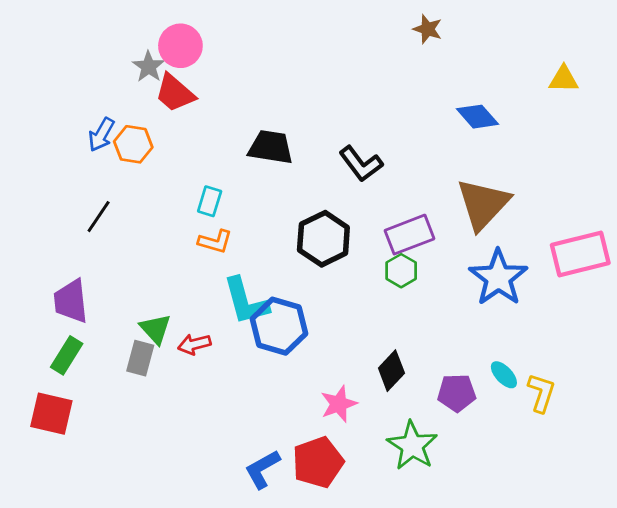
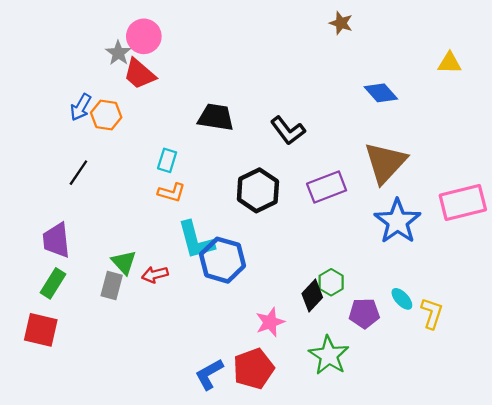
green hexagon: (401, 271) -> (331, 282), moved

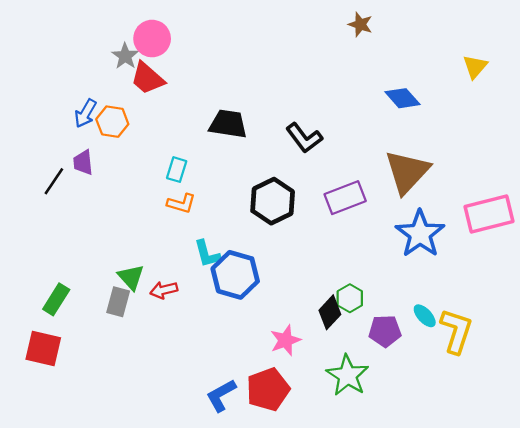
yellow triangle: (450, 63) -> (475, 67), turned -50
black line: (78, 173) -> (54, 181), moved
purple trapezoid: (56, 240) -> (83, 163), moved, size x0.7
cyan L-shape: (196, 240) -> (207, 254), size x0.7
yellow L-shape: (432, 313) -> (456, 331), size x1.4

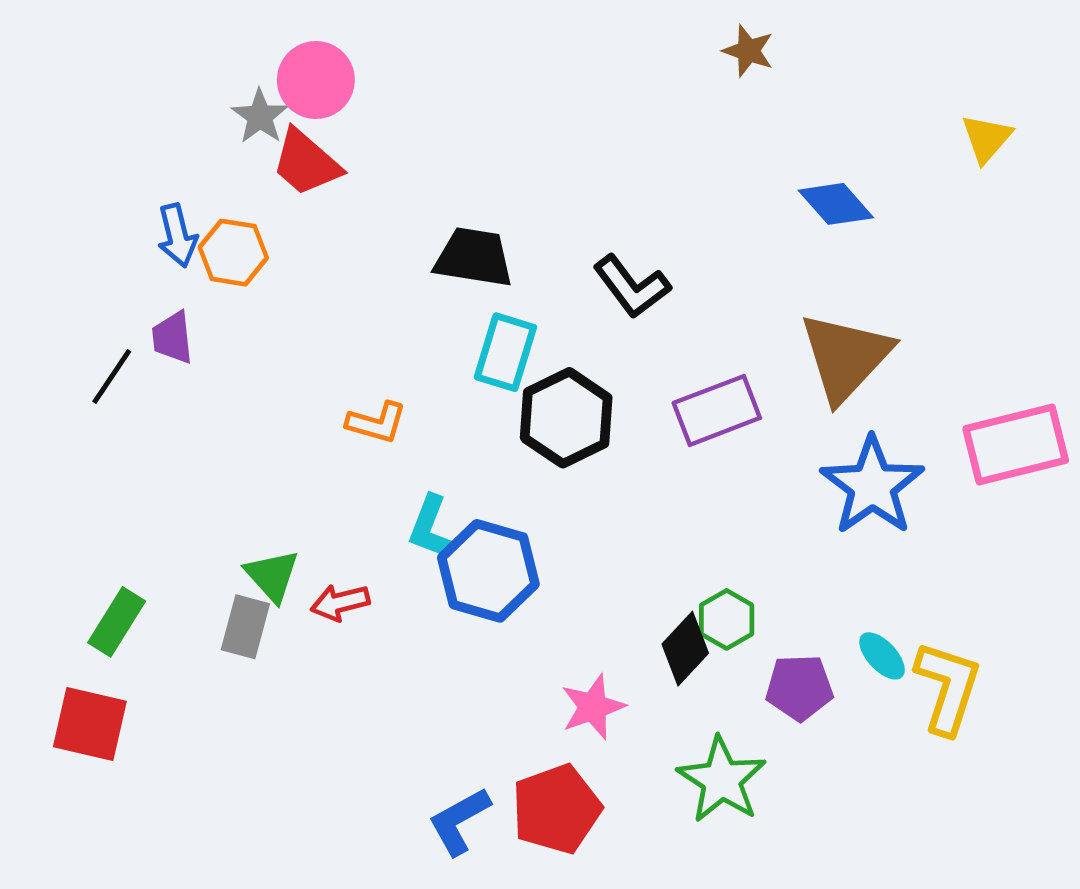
blue arrow: (85, 113) -> (177, 236), turned -44
cyan rectangle: (177, 170) -> (505, 352), moved, size x1.4
cyan L-shape: (207, 254) -> (430, 527), turned 36

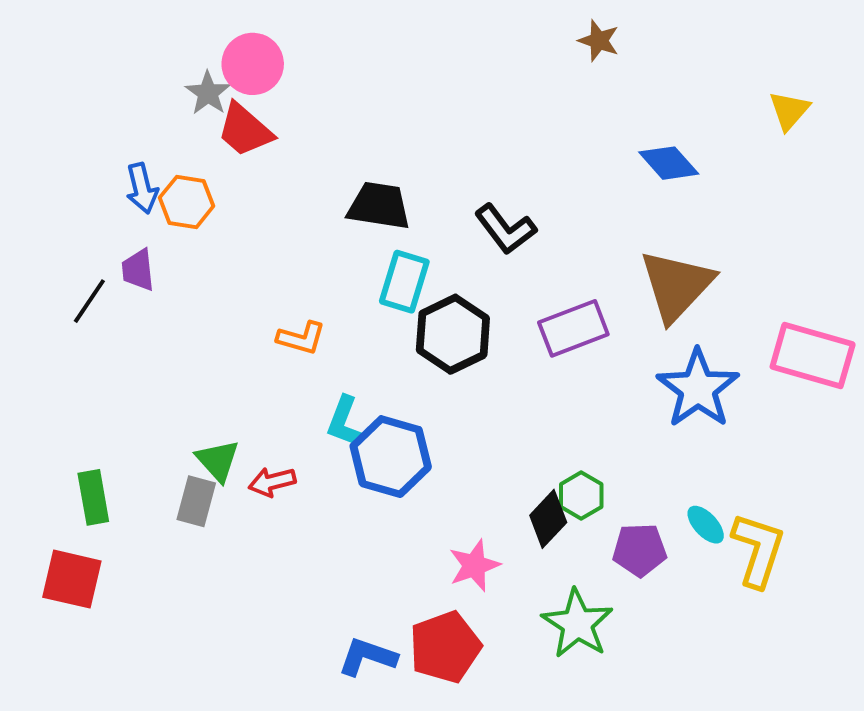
pink rectangle: (1016, 444) -> (813, 356), turned 30
green rectangle: (117, 622) -> (93, 497), turned -42
blue L-shape: (459, 821) -> (367, 657), turned 48

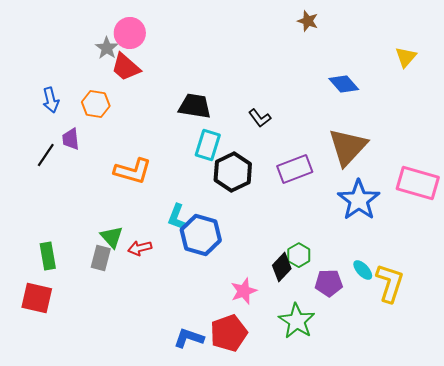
blue arrow: (142, 188) -> (51, 100), moved
black L-shape: (505, 229) -> (260, 118), size x0.7
orange L-shape: (301, 338) -> (133, 171), moved, size x1.5

